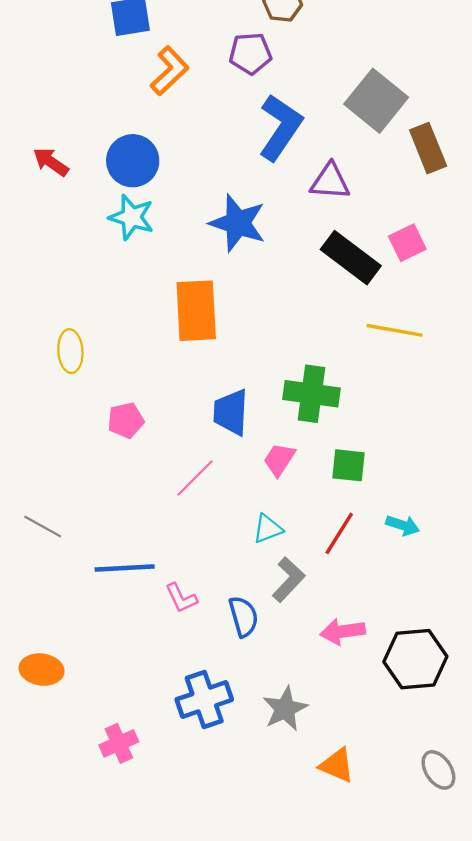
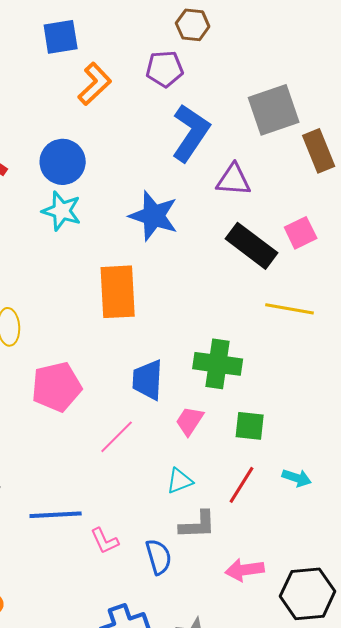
gray square: (376, 101) -> (274, 110), turned 32
pink pentagon: (126, 420) -> (57, 387), size x1.6
gray L-shape: (288, 580) -> (198, 525), turned 45

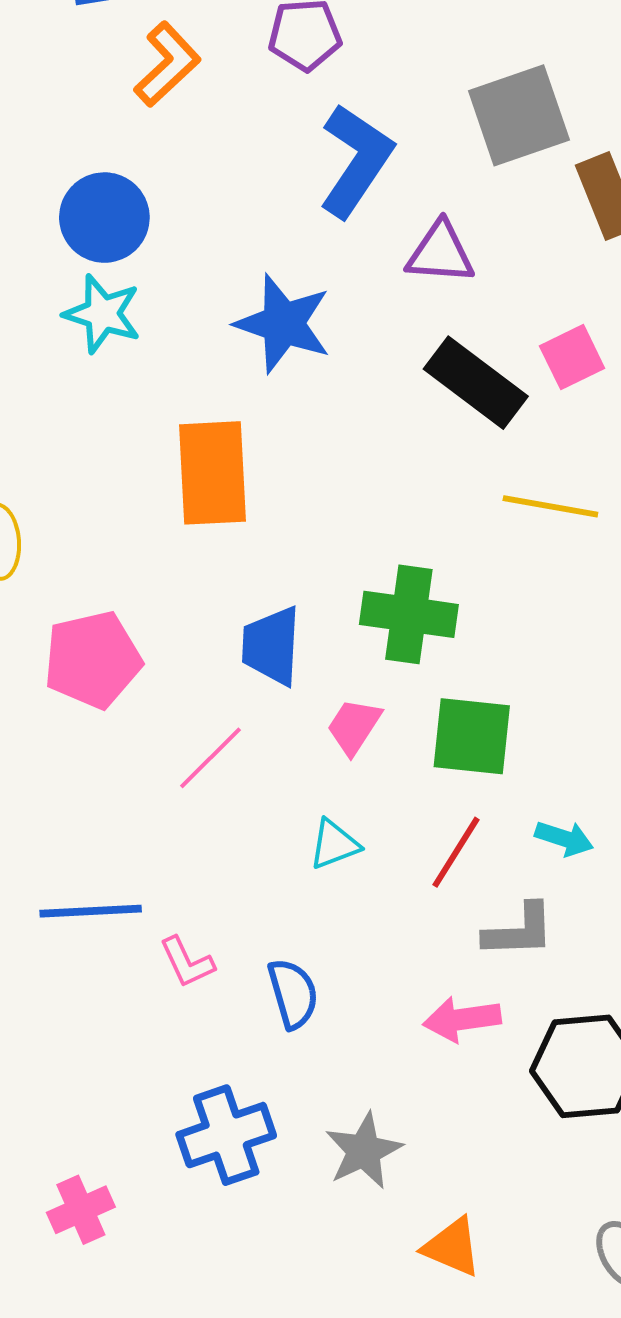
green square: (250, 426) -> (472, 736), size x1.4
gray L-shape: (198, 525) -> (519, 931), moved

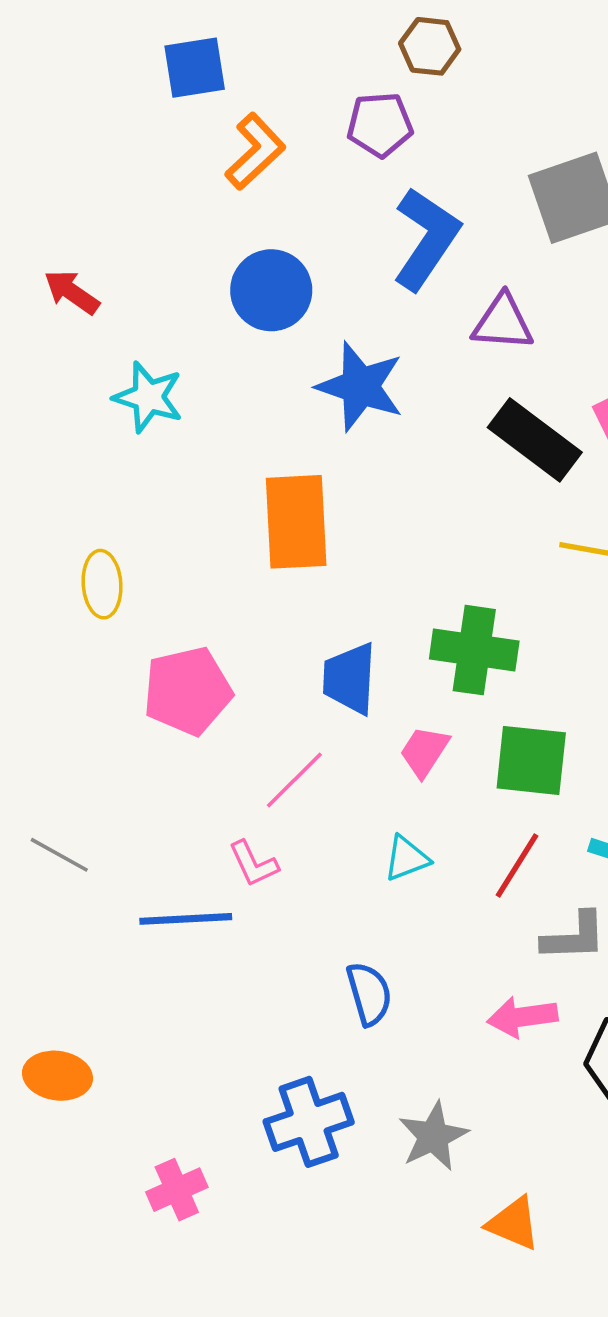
blue circle: (104, 218) -> (271, 290), moved
cyan star: (102, 314) -> (148, 397), moved
pink L-shape: (187, 962) -> (253, 864), moved

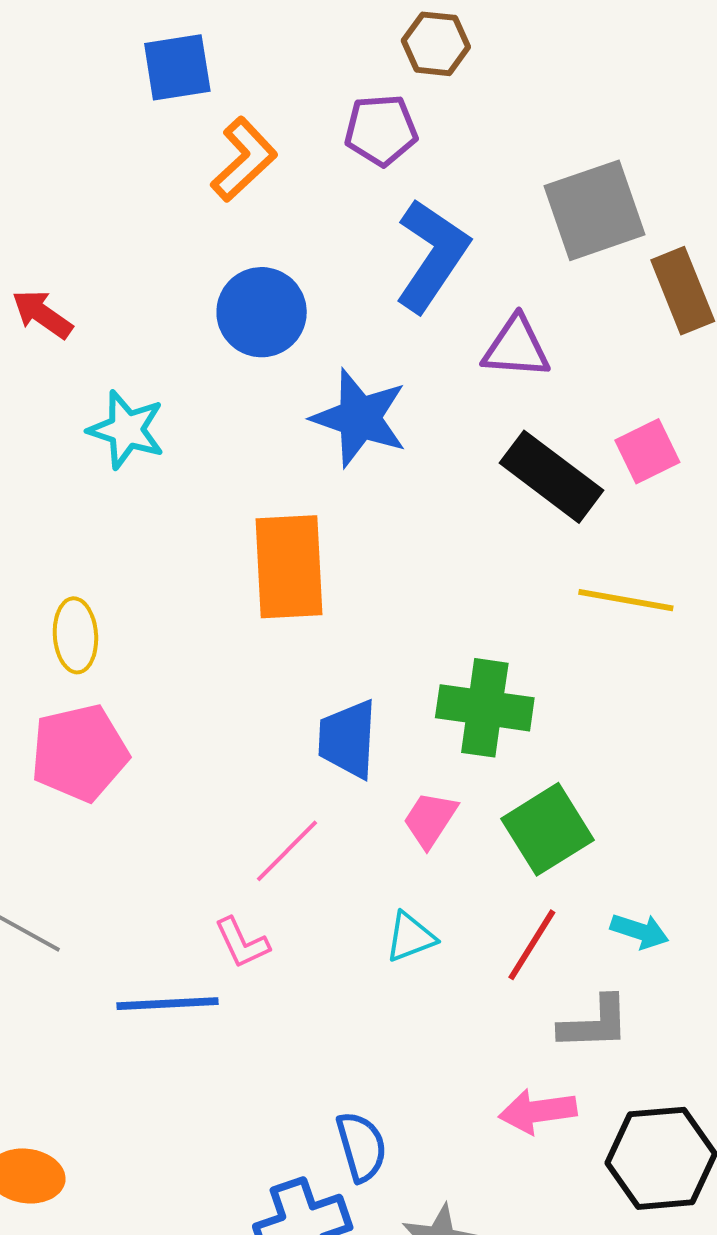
pink pentagon: (188, 691) -> (79, 753), moved
green square: (531, 760) -> (548, 829), turned -38
blue semicircle: (369, 994) -> (361, 1147), moved

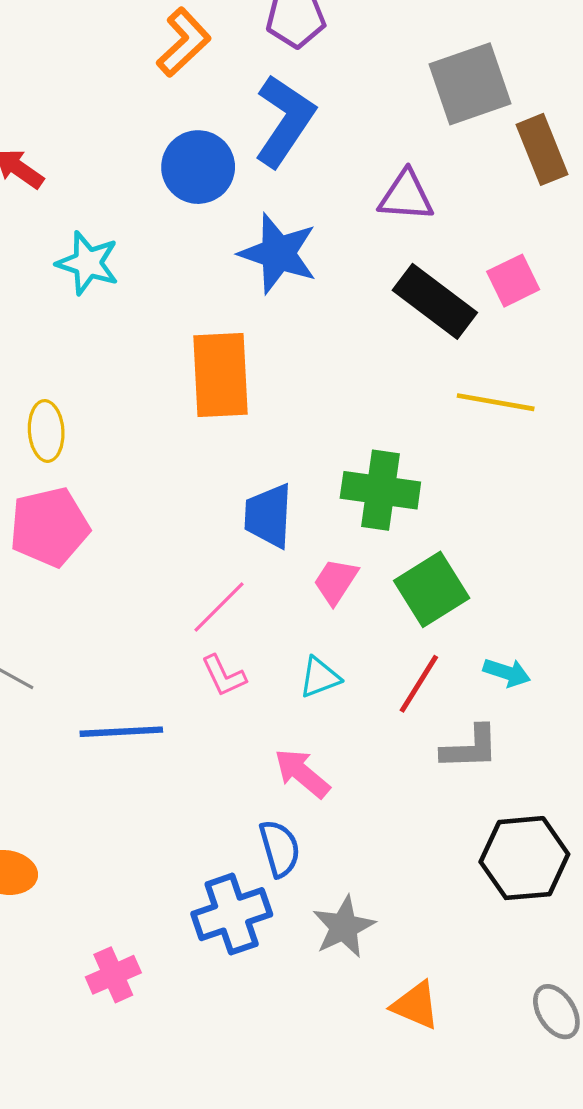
blue L-shape: (432, 255) -> (284, 121), moved
pink L-shape: (242, 943) -> (224, 676), moved
pink arrow: (538, 1111) -> (302, 773), moved, turned 48

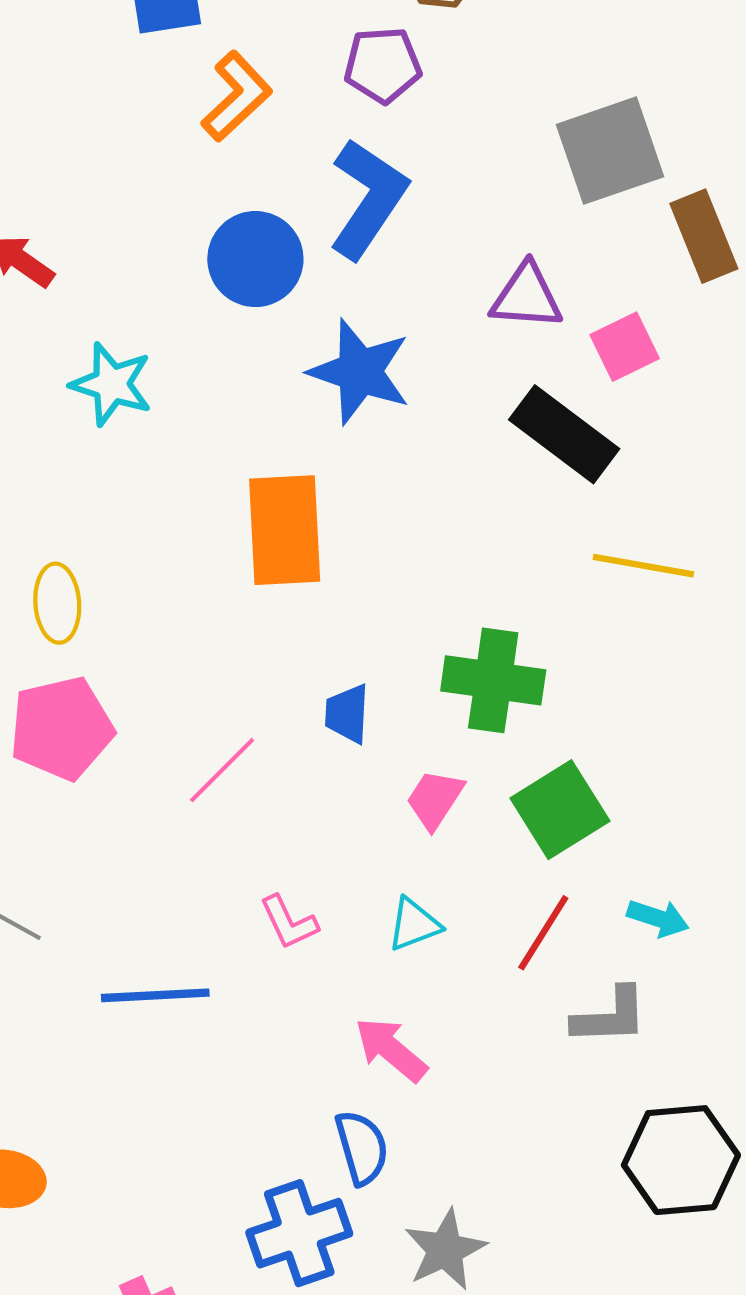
pink square: (513, 281) -> (625, 347), moved
blue trapezoid: (268, 516) -> (347, 714), size x0.7
pink line: (219, 607) -> (222, 770), moved

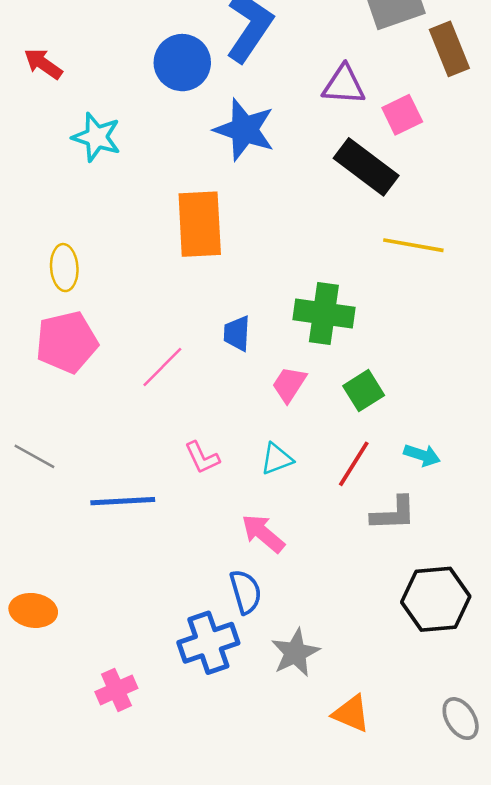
green square: (560, 810) -> (364, 391), size x0.7

